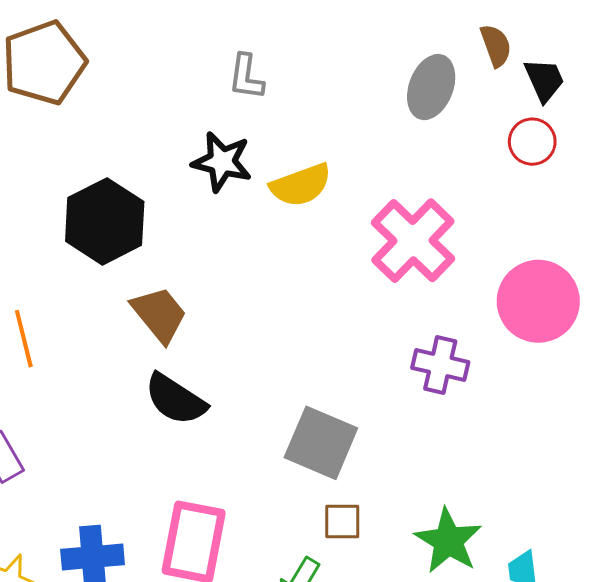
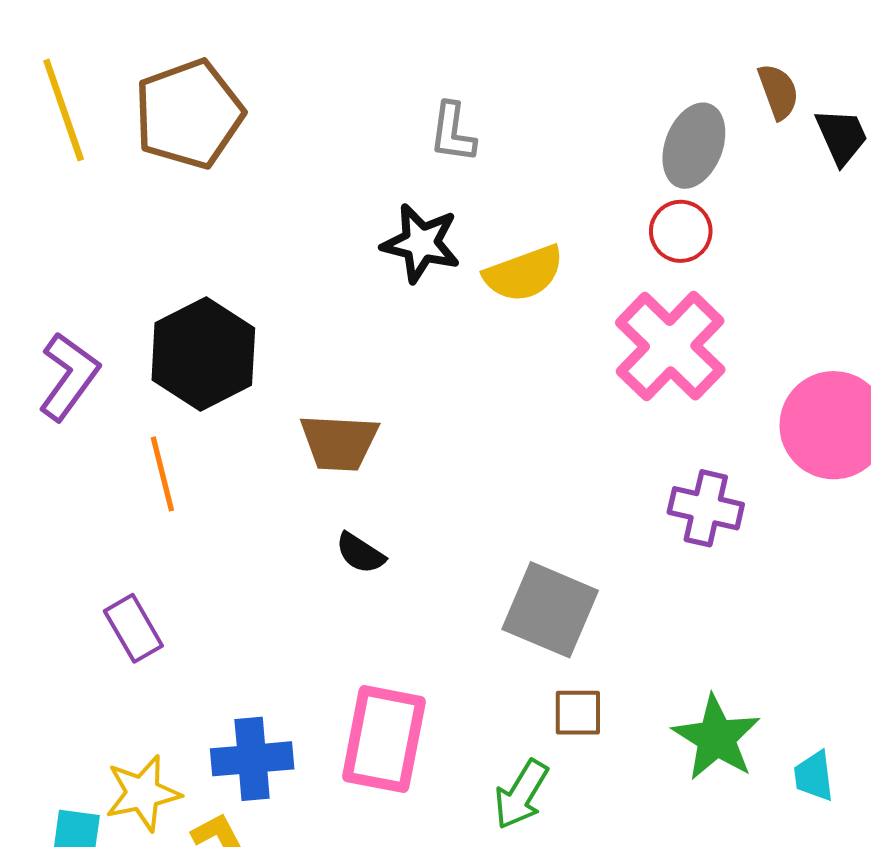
red circle: (532, 142) -> (681, 231), moved
black hexagon: (105, 221) -> (203, 354), moved
brown trapezoid: (159, 314) -> (339, 442), turned 132
black semicircle: (175, 399) -> (360, 553), size x0.6

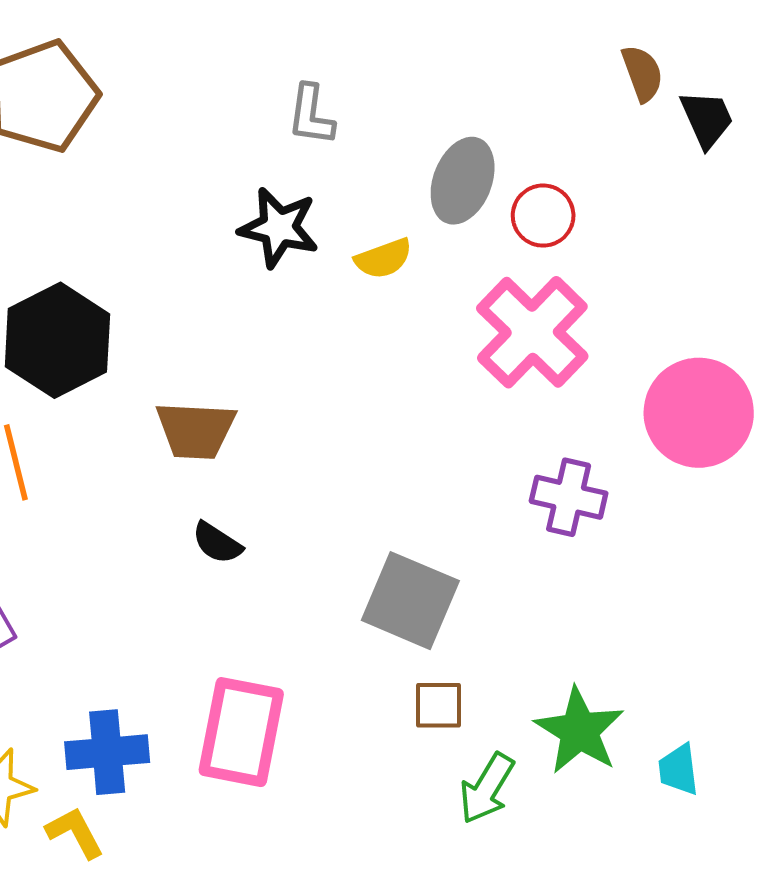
gray ellipse: (694, 146) -> (463, 181), moved
yellow semicircle: (524, 274) -> (383, 258), size x0.7
green arrow: (521, 794) -> (487, 788), moved

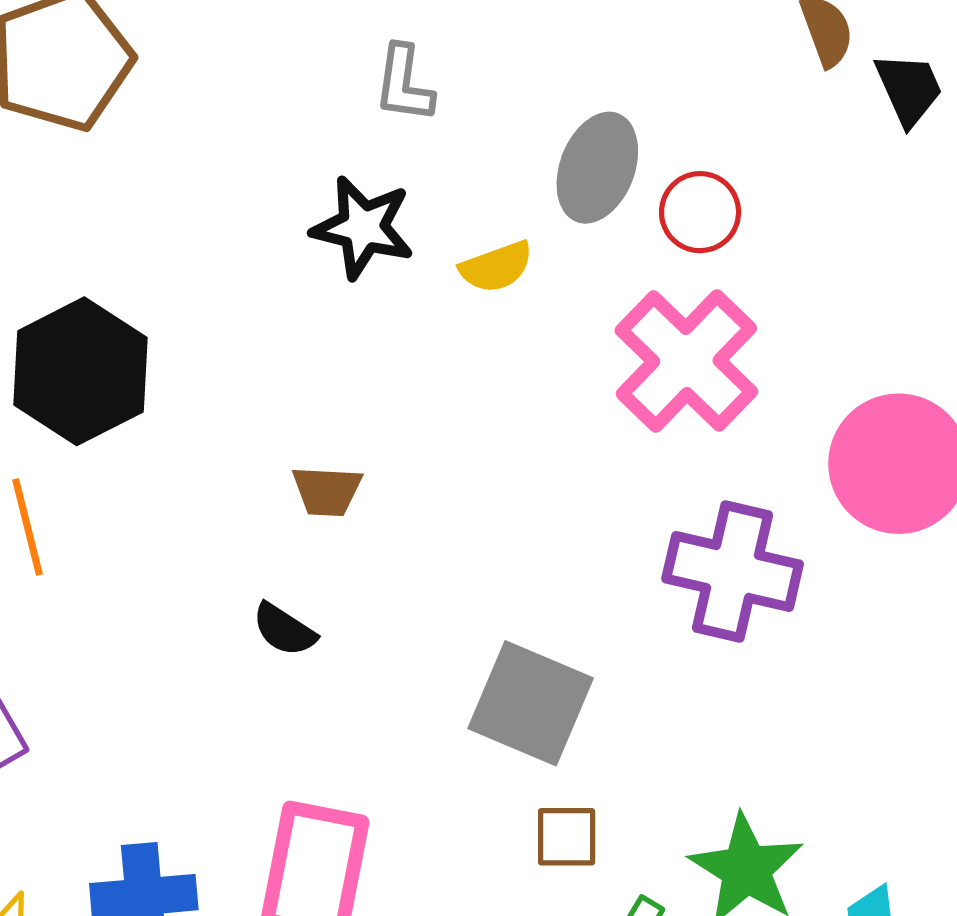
brown trapezoid: (196, 430) -> (327, 491), moved, size x0.7
purple cross: (569, 497) -> (733, 571), size x1.4

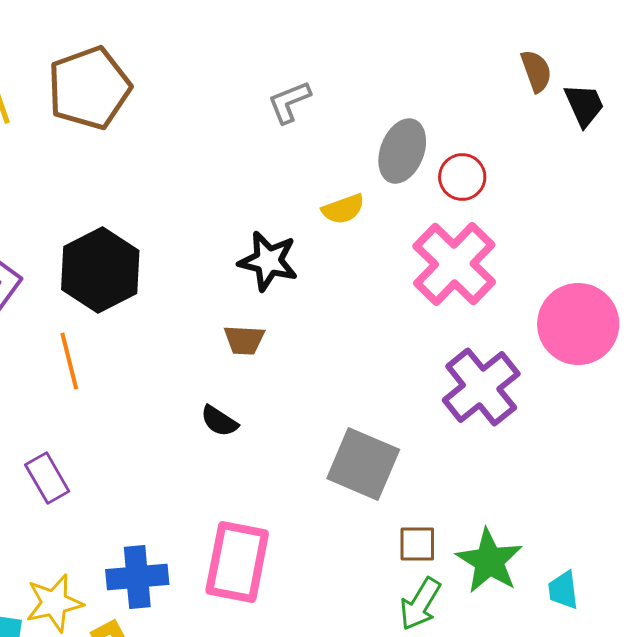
gray L-shape: (404, 84) -> (289, 102), turned 60
black star: (363, 228) -> (268, 261), moved
purple cross: (733, 571) -> (481, 387), turned 38
brown square: (567, 837) -> (417, 544), moved

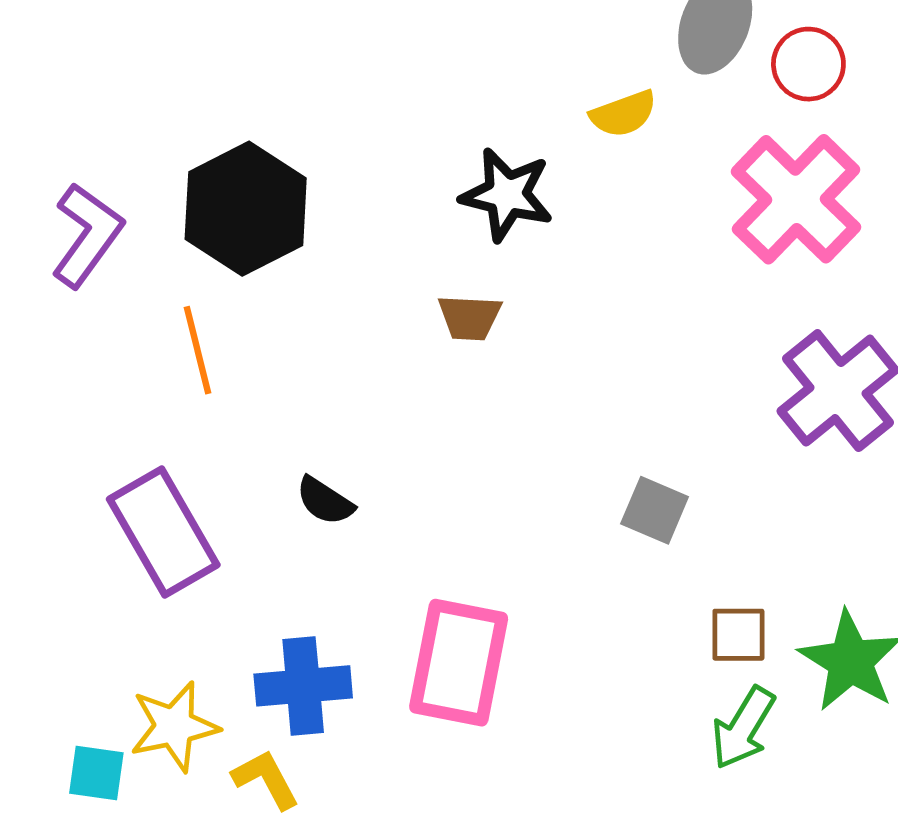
black semicircle: (219, 421) -> (325, 501), moved
gray square: (363, 464) -> (655, 510), size x0.6
purple rectangle: (47, 478) -> (163, 532), size x1.6

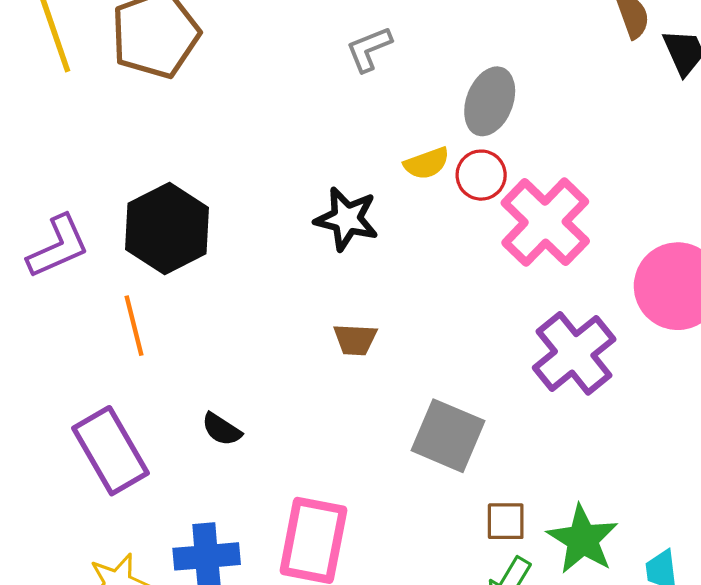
red circle: (808, 64) -> (481, 175), moved
purple L-shape: (87, 235) -> (58, 247), turned 30
brown trapezoid: (470, 317) -> (355, 340), moved
gray square: (655, 510) -> (448, 436), size x1.6

